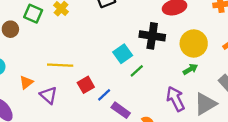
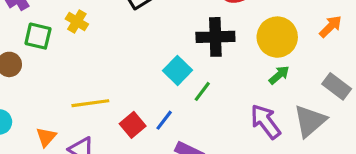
blue line: (104, 95) -> (164, 120), moved

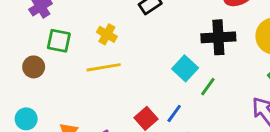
yellow cross: (77, 22) -> (107, 34), moved
yellow line: (90, 103) -> (104, 67), moved

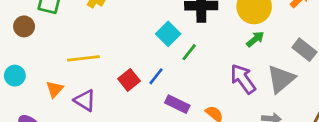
yellow line: (104, 67) -> (83, 58), moved

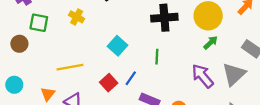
cyan square: (168, 34) -> (118, 46), moved
green line: (189, 52) -> (157, 57), turned -32

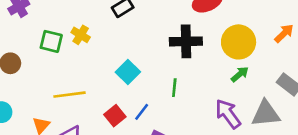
green square: (39, 23) -> (51, 41), moved
gray triangle: (234, 74) -> (266, 114), turned 35

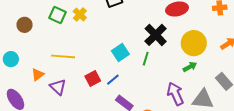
black cross: (186, 41) -> (156, 35), turned 35
cyan square: (128, 72) -> (120, 53), moved
green line: (174, 88) -> (146, 59), moved

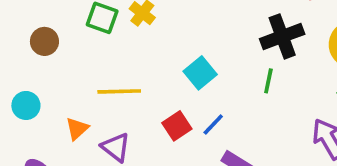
black cross: (156, 35) -> (282, 36), turned 30
cyan square: (120, 53) -> (200, 73), moved

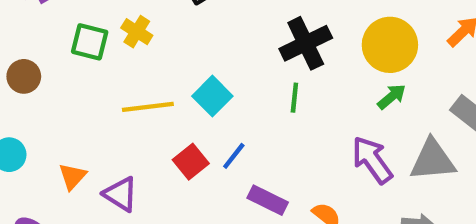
yellow line: (119, 91) -> (148, 107), moved

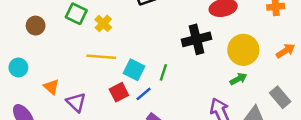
yellow cross: (137, 32) -> (103, 23), moved
cyan square: (212, 96) -> (134, 70), moved, turned -30
green line: (294, 98) -> (163, 72), moved
orange triangle: (72, 176) -> (51, 87), turned -42

